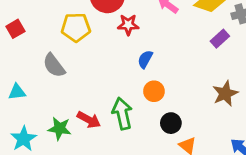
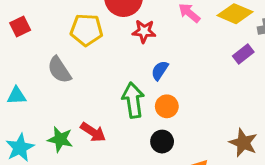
brown star: (225, 94) -> (243, 143), moved, turned -30
green arrow: (122, 114) -> (133, 100), moved
black circle: (171, 123) -> (162, 142), moved

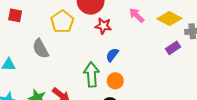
red square: (20, 26) -> (15, 15), turned 32
yellow pentagon: (86, 30) -> (62, 22), turned 30

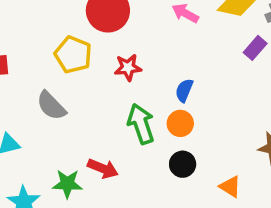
red star: (103, 26) -> (128, 68), moved
blue semicircle: (112, 55) -> (184, 90), moved

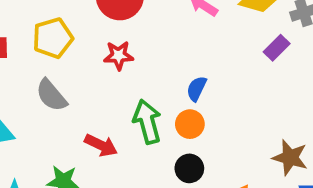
yellow pentagon: (73, 55) -> (53, 38), moved, turned 30
red star: (128, 68) -> (119, 55), moved
red arrow: (103, 169) -> (101, 145), moved

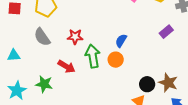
purple rectangle: (277, 48) -> (166, 32), moved
red star: (119, 55) -> (75, 37), moved
black circle: (189, 168) -> (147, 84), moved

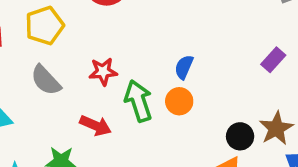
purple rectangle: (166, 32) -> (273, 60), moved
brown star: (168, 83) -> (276, 128), turned 30

